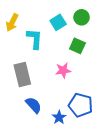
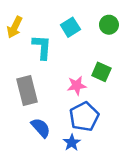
green circle: (82, 17) -> (109, 25), moved
green square: (77, 46) -> (101, 72), moved
blue pentagon: (81, 105) -> (84, 117), moved, turned 30

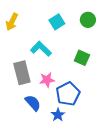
cyan L-shape: (42, 47) -> (41, 49), moved, turned -50
pink star: (77, 86) -> (47, 80), moved

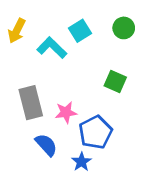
cyan L-shape: (41, 49) -> (52, 48), moved

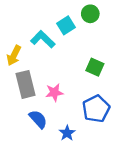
green circle: (124, 28) -> (90, 14), moved
yellow arrow: (17, 31) -> (14, 55), moved
blue pentagon: (96, 132) -> (96, 109), moved

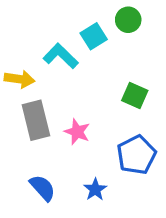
yellow arrow: (14, 55) -> (19, 79), turned -108
pink star: (54, 93) -> (77, 132), turned 30
blue semicircle: (38, 119) -> (43, 188), moved

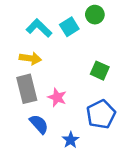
cyan L-shape: (61, 56) -> (39, 28), moved
yellow arrow: (19, 79) -> (30, 58), moved
blue semicircle: (43, 188) -> (39, 124), moved

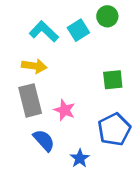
green square: (100, 71) -> (113, 80), turned -30

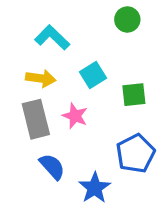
cyan square: (78, 30) -> (93, 75), moved
pink star: (65, 110) -> (75, 116), moved
blue star: (80, 158) -> (95, 188), size x1.4

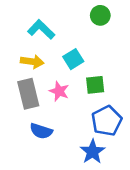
green square: (134, 95) -> (95, 85), moved
blue semicircle: (52, 167) -> (41, 131), turned 150
blue star: (95, 188) -> (93, 152), moved

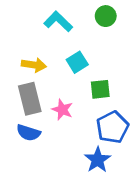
cyan L-shape: (41, 30) -> (58, 21), moved
pink star: (59, 91) -> (62, 110), moved
blue semicircle: (41, 131) -> (28, 133), moved

